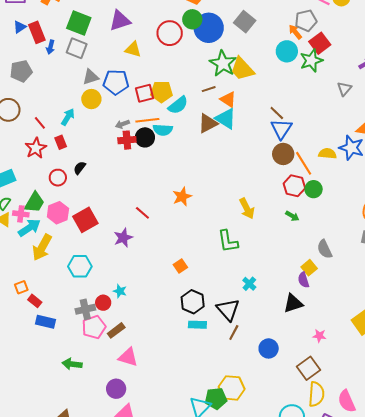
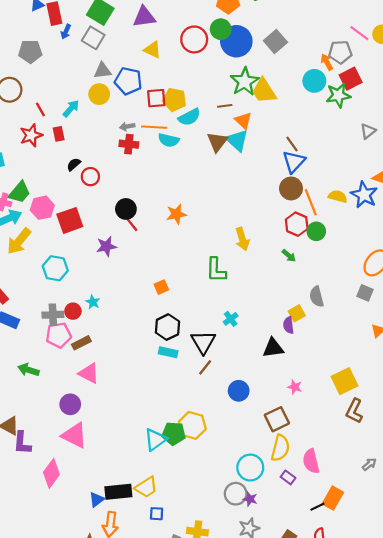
brown triangle: (208, 123) -> (217, 142), turned -35
black circle: (145, 137) -> (126, 209), moved
red circle: (58, 178) -> (90, 177), moved

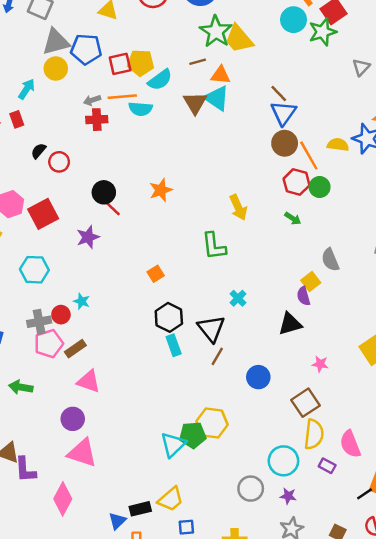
gray triangle: (103, 71) -> (56, 42), size x1.4
orange triangle: (243, 121) -> (221, 75), turned -30
cyan rectangle: (168, 352) -> (174, 345), turned 66
black rectangle: (118, 492) -> (140, 509), size x0.7
gray circle: (236, 494) -> (251, 489), moved

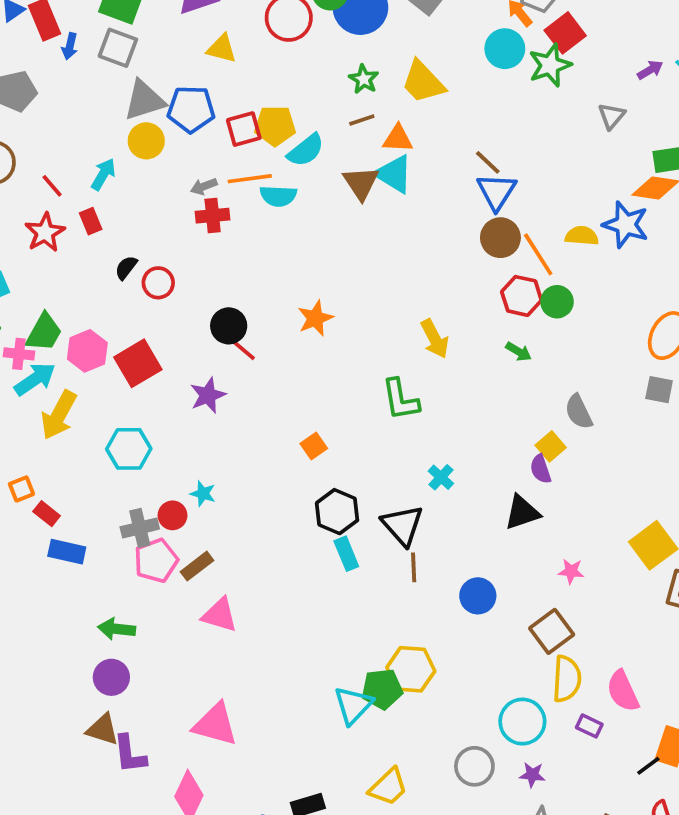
green star: (216, 32) -> (364, 79), moved, size x0.6
brown line: (217, 356) -> (414, 567), turned -30
purple circle: (73, 419) -> (111, 677), moved
yellow trapezoid: (171, 499) -> (388, 787), moved

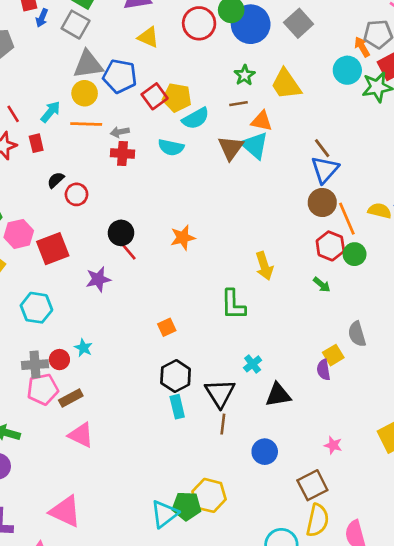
red square: (244, 129) -> (155, 96), turned -30
orange line: (250, 179) -> (86, 124), moved
black triangle: (522, 512) -> (278, 395), moved

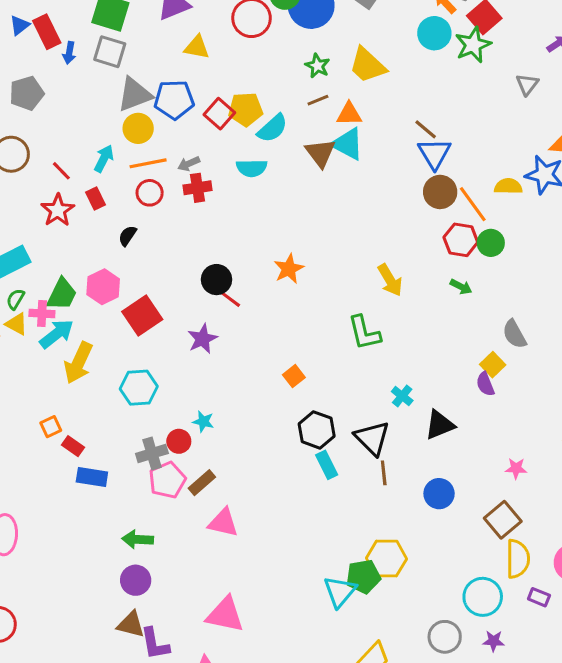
red circle: (76, 194) -> (150, 193), moved
pink hexagon: (19, 234) -> (103, 287), moved

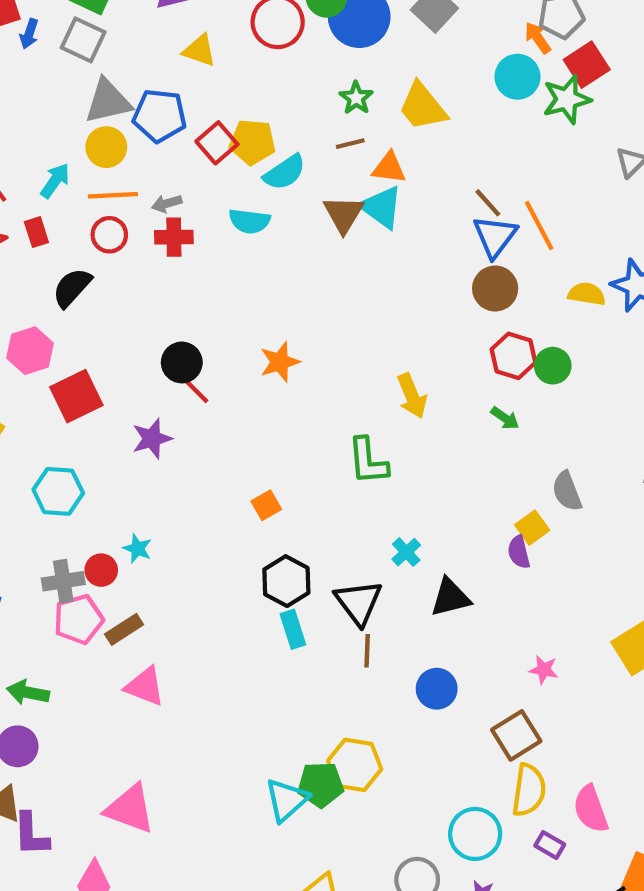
orange line: (473, 204) -> (539, 225), moved
black semicircle: (128, 236) -> (72, 288), size x1.5

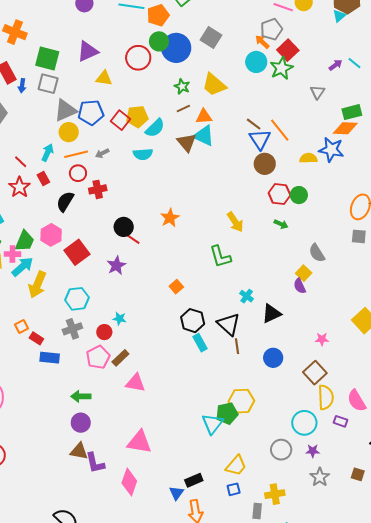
red cross: (174, 237) -> (98, 189), moved
gray cross: (63, 581) -> (72, 329), moved

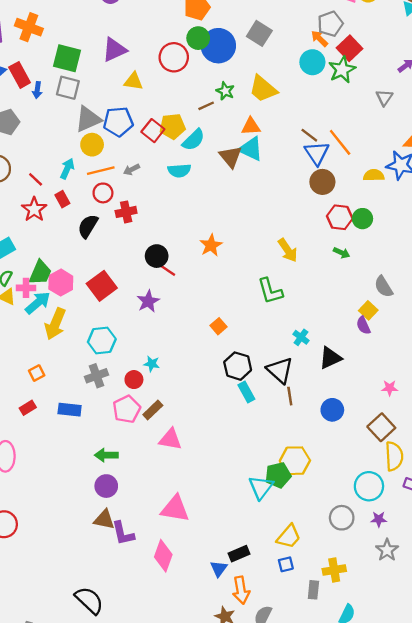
brown line: (183, 109) -> (206, 106), moved
pink hexagon: (51, 235) -> (61, 283), moved
red rectangle: (36, 338) -> (28, 408), moved, turned -64

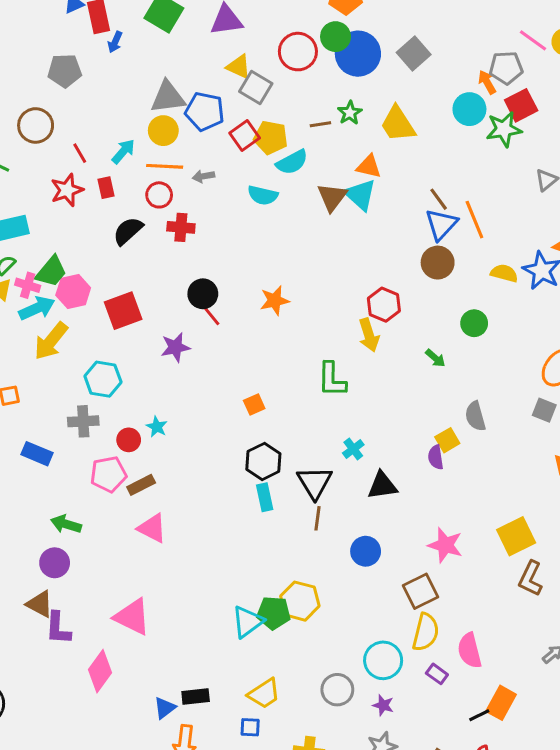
gray square: (68, 88) -> (256, 88), moved
red hexagon: (340, 217) -> (384, 305), moved
pink star: (390, 388) -> (445, 545), size x1.6

